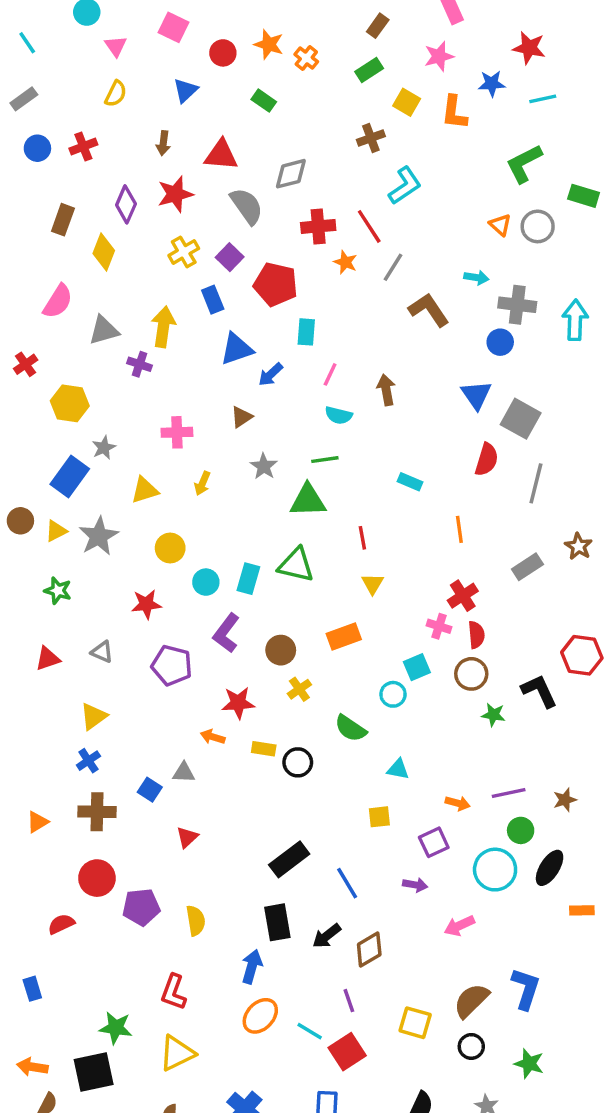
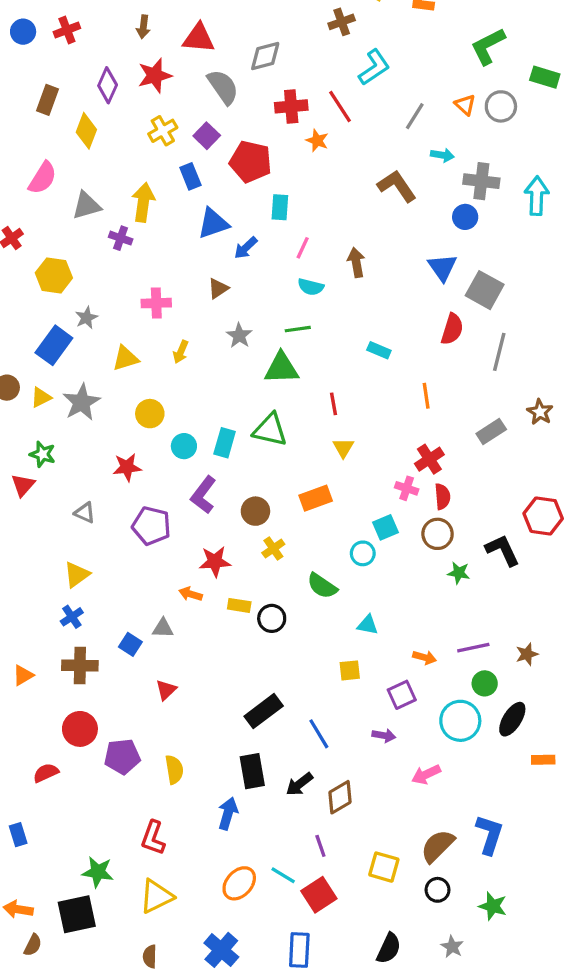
gray line: (393, 267) -> (415, 116), moved
red triangle: (48, 659) -> (23, 485), moved, turned -30
orange ellipse: (260, 1016) -> (239, 883), moved

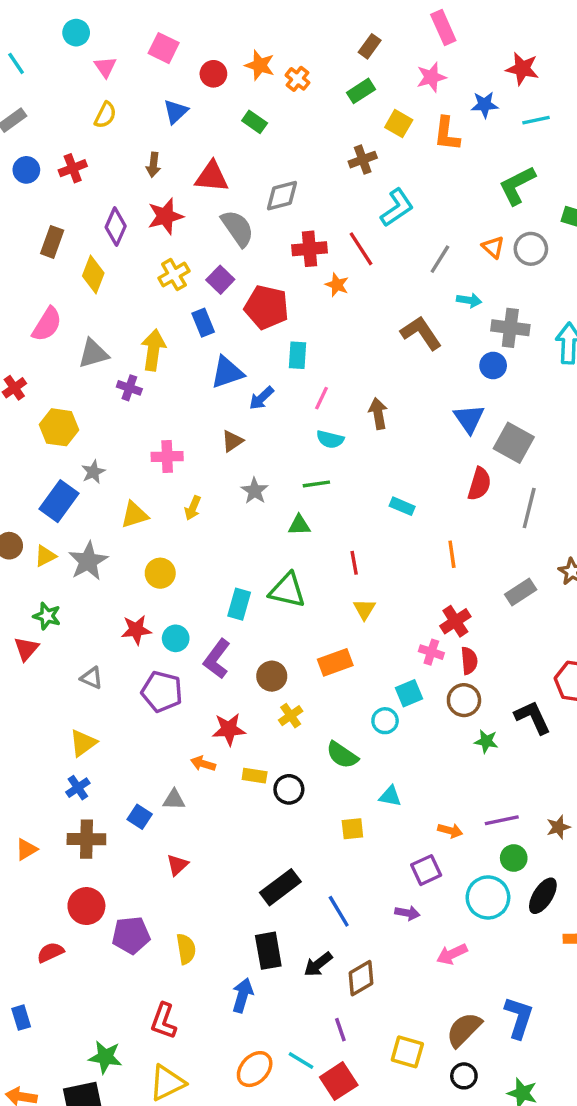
green triangle: (281, 368) -> (299, 525), size x0.6
cyan circle: (184, 446) -> (176, 638), moved
yellow square: (350, 670) -> (352, 829), moved

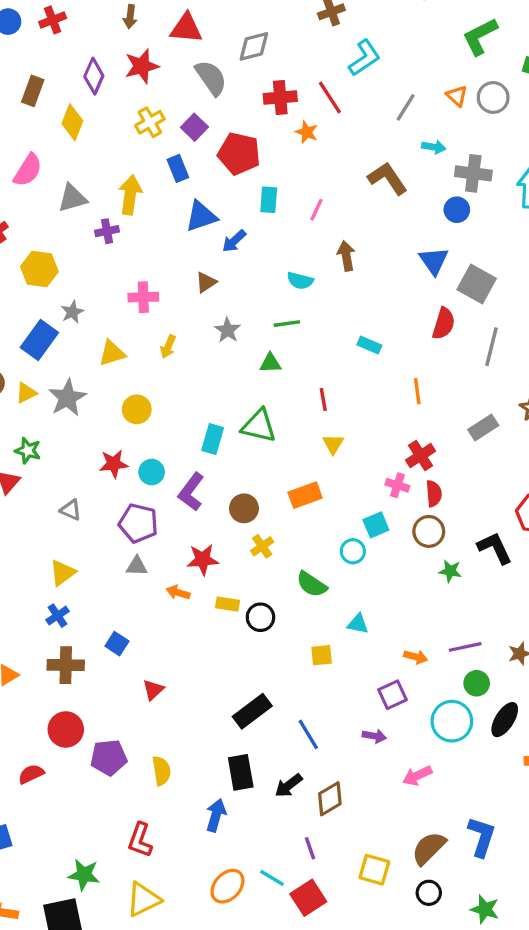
purple cross: (129, 388) -> (107, 231), turned -30
pink line: (322, 398) -> (317, 210), moved
gray triangle: (174, 800) -> (137, 566), moved

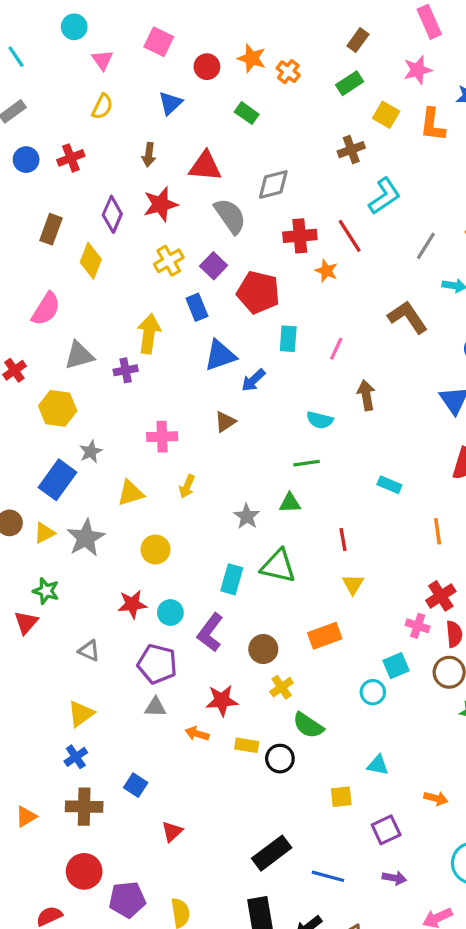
gray triangle: (72, 198) -> (79, 355), moved
gray star: (227, 330) -> (247, 516), moved
green semicircle: (312, 584) -> (308, 725), moved
purple square: (392, 695) -> (386, 830), moved
blue line: (308, 734) -> (328, 876), turned -44

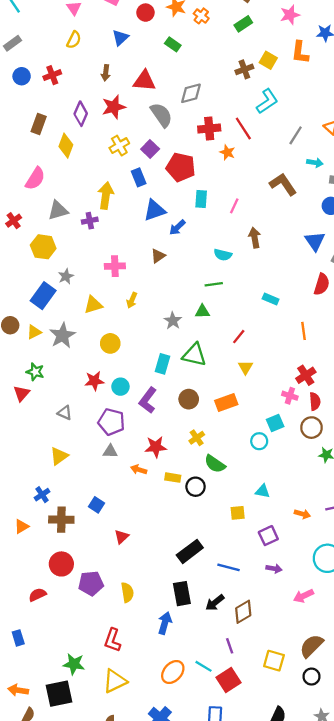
yellow square: (386, 115) -> (268, 60), moved
red line: (343, 540) -> (239, 337), turned 49
brown circle: (263, 649) -> (189, 399), moved
blue cross: (76, 757) -> (42, 495), moved

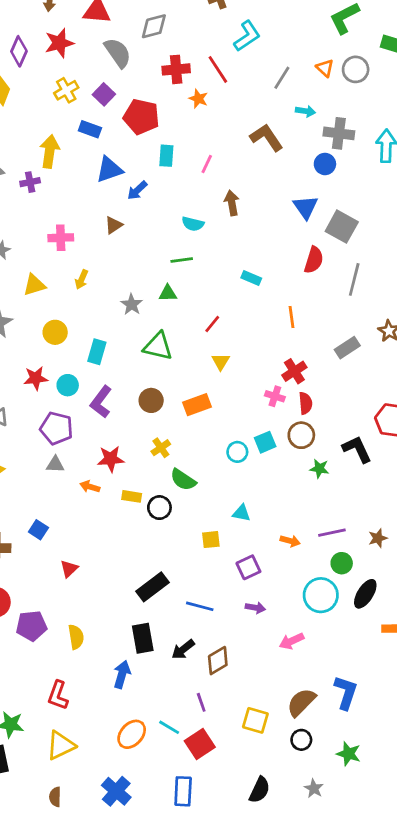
blue rectangle: (139, 177) -> (90, 129), turned -48
cyan rectangle: (163, 364) -> (97, 352), moved
cyan square: (275, 423) -> (265, 442), moved

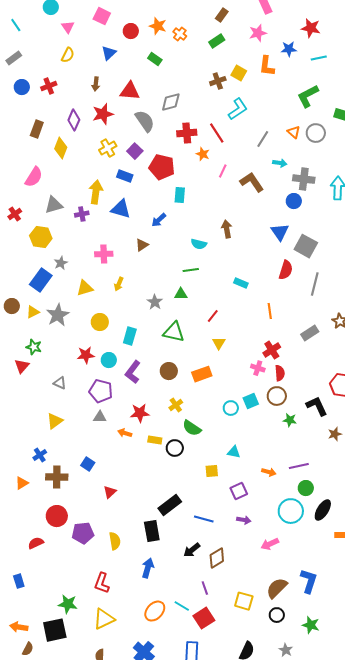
pink line: (207, 164) -> (223, 171), moved
blue triangle: (109, 170) -> (121, 209), moved, turned 35
brown star: (378, 538) -> (335, 434), moved
black rectangle: (143, 638) -> (152, 531), moved

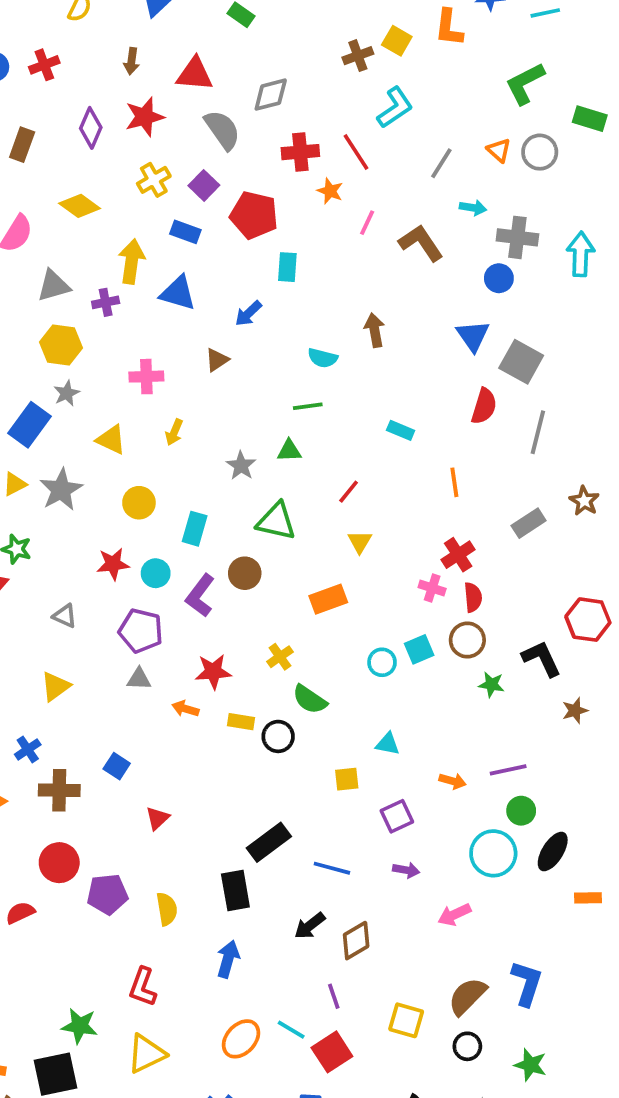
yellow diamond: (61, 148) -> (80, 206), moved, turned -75
yellow hexagon: (41, 237) -> (61, 345), moved
yellow triangle: (85, 288) -> (111, 440), turned 42
brown circle: (169, 371) -> (245, 573), moved

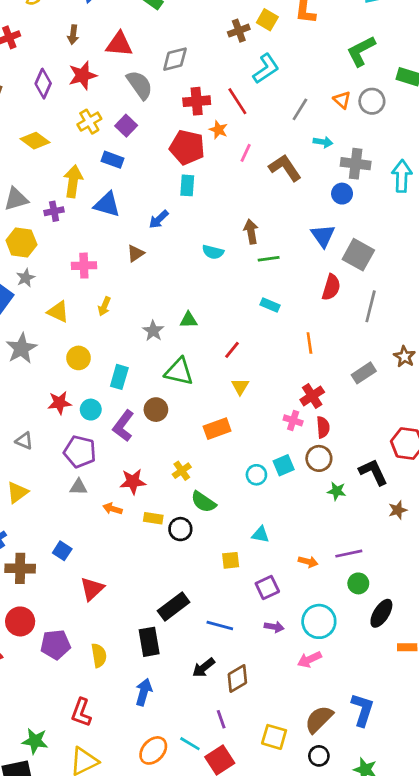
red pentagon: (254, 215) -> (187, 147), moved
green line: (308, 406) -> (269, 259), moved
red triangle: (158, 818) -> (92, 589), size x1.4
cyan circle: (493, 853) -> (319, 621), moved

